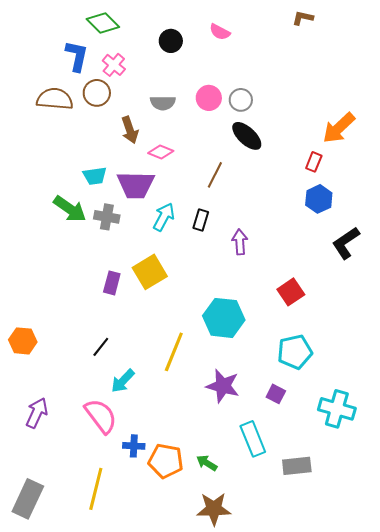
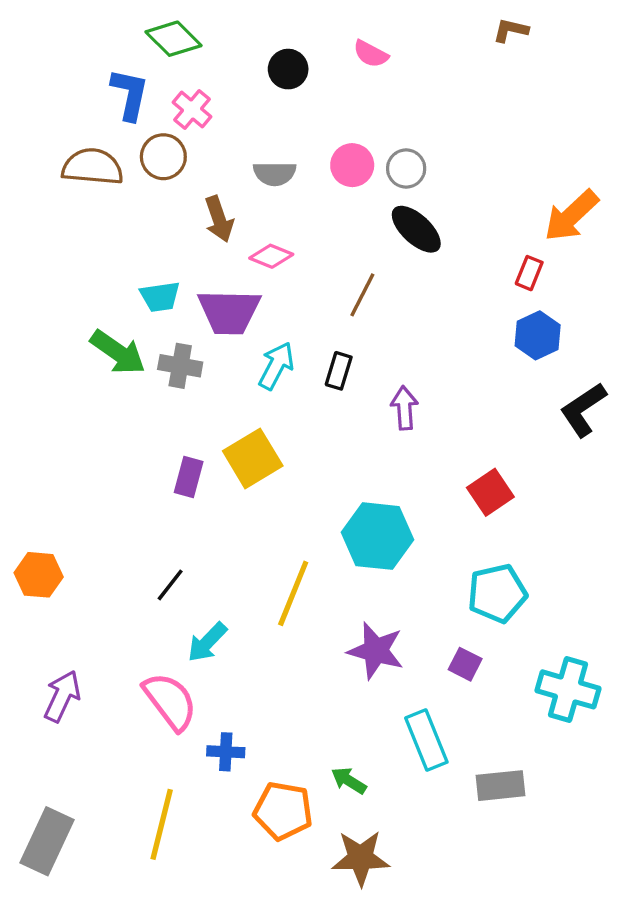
orange pentagon: (166, 461) -> (283, 811), moved

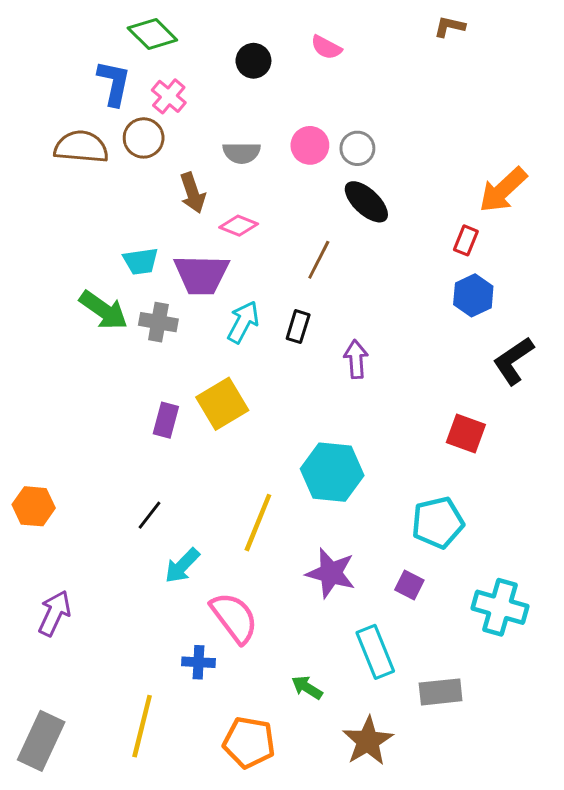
red square: (490, 492) -> (466, 433), moved, turned -36
pink semicircle: (170, 701) -> (234, 618), moved
orange pentagon: (283, 811) -> (249, 742), moved
brown star: (361, 858) -> (368, 741), moved, turned -30

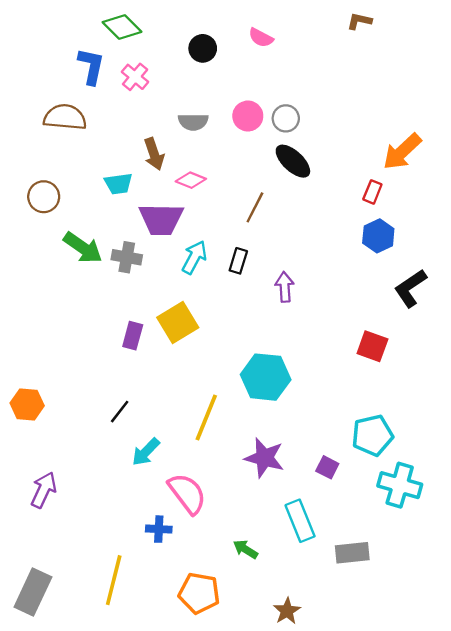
brown circle: (144, 138) -> (44, 197), moved
cyan trapezoid: (141, 261) -> (118, 184), moved
cyan pentagon: (438, 523) -> (372, 435), moved
brown star: (368, 741) -> (287, 611), moved, size x0.7

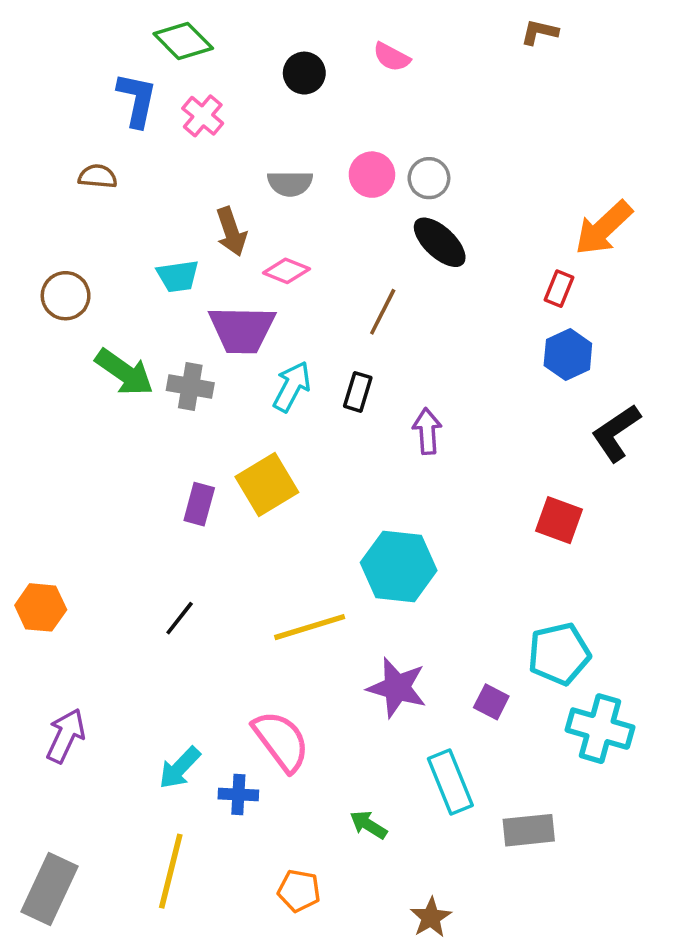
brown semicircle: (65, 117) -> (98, 176), size x0.6
yellow line: (206, 417) -> (310, 627), turned 51
cyan arrow: (146, 452) -> (180, 768), moved
orange pentagon: (199, 593) -> (299, 891), size x0.7

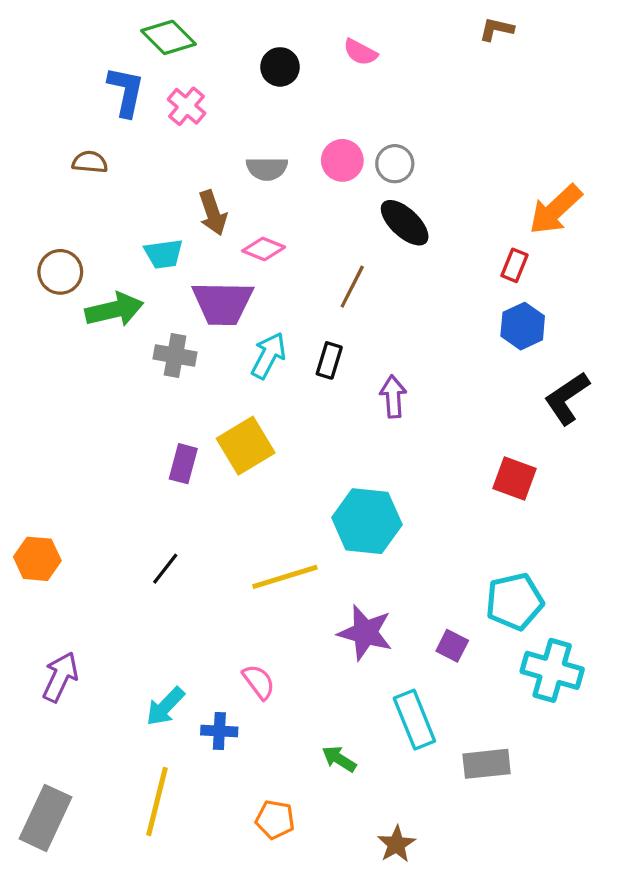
green arrow: (124, 372) -> (114, 310), moved, turned -48
pink semicircle: (281, 741) -> (259, 682), size x0.6

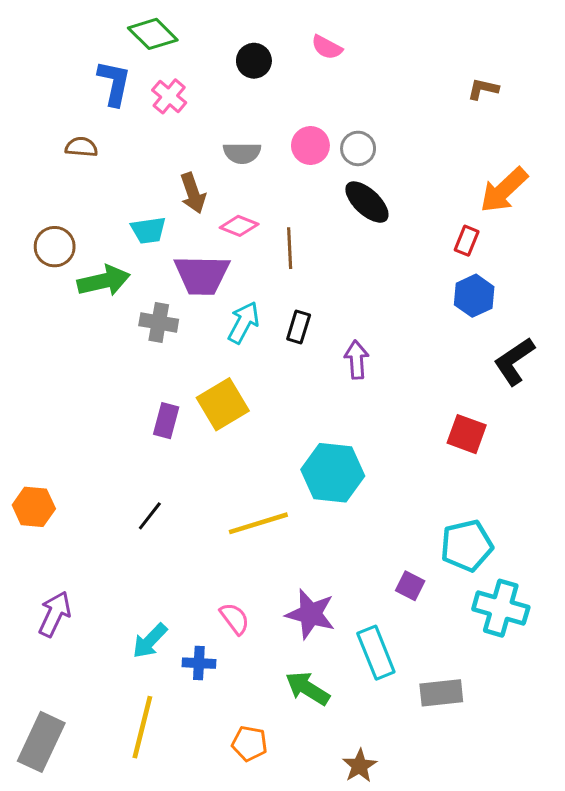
brown L-shape: (496, 29) -> (483, 89), moved
brown line: (352, 287) -> (290, 248), moved, turned -30
purple star: (365, 633) -> (310, 614), moved
green arrow: (339, 759) -> (307, 688), size x1.4

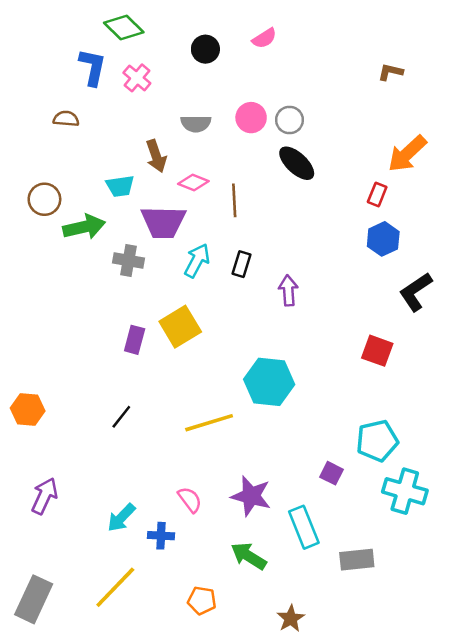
pink semicircle: (327, 47) -> (264, 38), turned -60
yellow line: (142, 727) -> (115, 587), turned 30

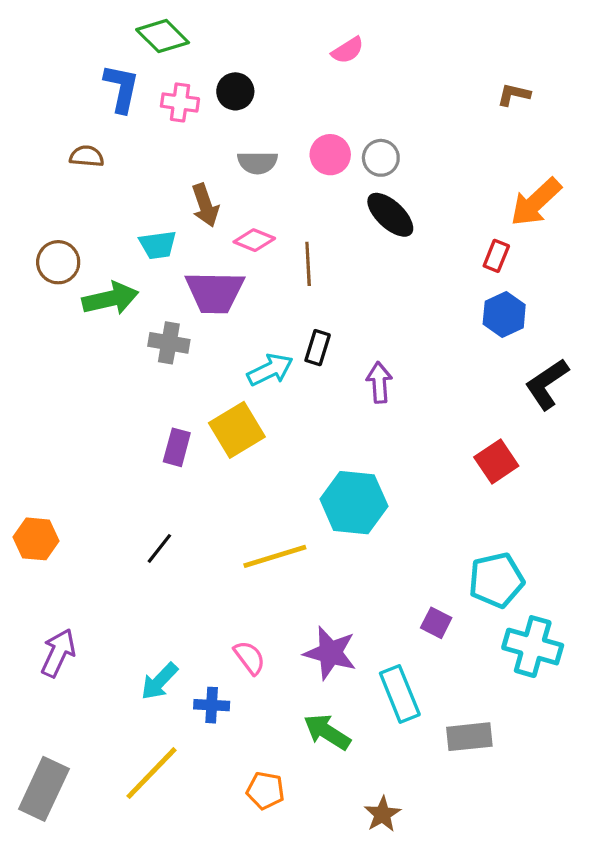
black circle: (205, 49) -> (235, 91), moved
pink cross: (137, 78) -> (180, 102), turned -32
cyan arrow: (197, 261) -> (270, 370), moved, turned 36
red square: (377, 351) -> (496, 461), turned 36

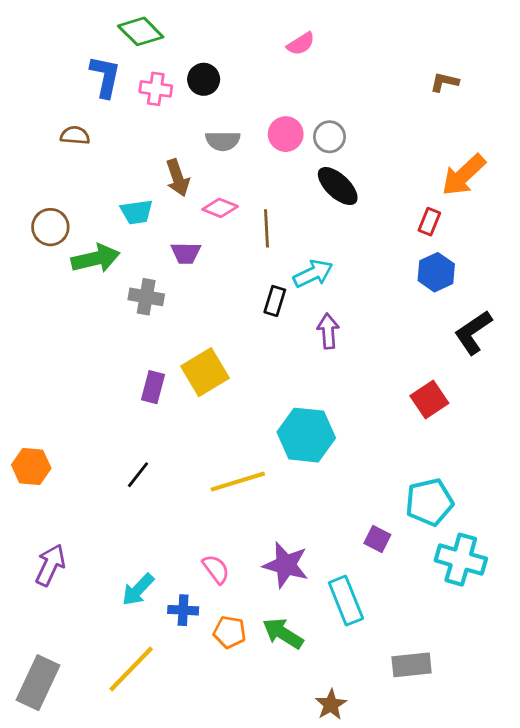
purple trapezoid: (215, 292) -> (186, 253), size x0.6
cyan arrow: (270, 370) -> (313, 274), moved
gray rectangle: (469, 737) -> (412, 665), moved
orange pentagon: (265, 790) -> (230, 632), moved

